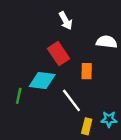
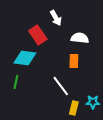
white semicircle: (107, 42) -> (80, 38), moved
red rectangle: (59, 54) -> (38, 35), moved
cyan diamond: (42, 81) -> (25, 58), moved

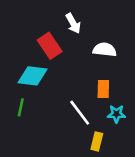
orange rectangle: (74, 61) -> (103, 89), moved
cyan star: (93, 102) -> (116, 114), moved

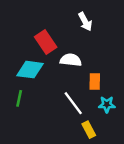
white arrow: (73, 23) -> (85, 22), moved
white semicircle: (105, 50) -> (71, 60), moved
yellow rectangle: (97, 141) -> (89, 130), turned -42

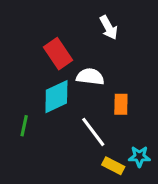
cyan diamond: (30, 70) -> (56, 97), moved, turned -32
cyan star: (107, 104) -> (139, 156), moved
yellow rectangle: (89, 130) -> (113, 166), turned -35

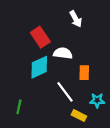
green line: (24, 126) -> (19, 107), moved
cyan star: (139, 156) -> (97, 100), moved

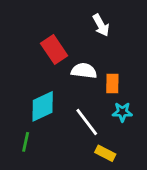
cyan diamond: (39, 67) -> (43, 106), moved
orange rectangle: (84, 73) -> (112, 84), moved
cyan star: (97, 100) -> (122, 112), moved

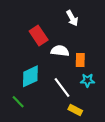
green line: (26, 142) -> (18, 102), turned -56

